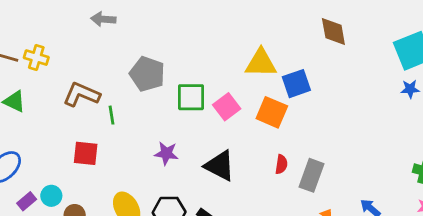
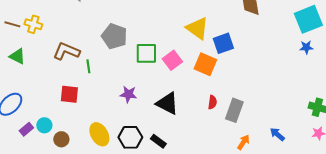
yellow triangle: (261, 63) -> (197, 28), turned 35

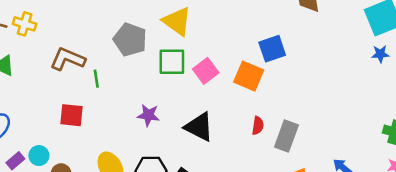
yellow triangle: (197, 28) -> (177, 21), moved

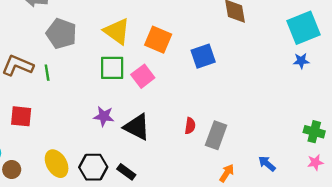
gray pentagon: (130, 40) -> (61, 34), moved
orange square: (249, 76) -> (158, 40), moved
green line: (96, 79) -> (47, 73), moved
purple star: (148, 115) -> (104, 116), moved

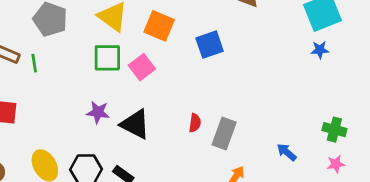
blue arrow: (267, 164) -> (287, 152), moved

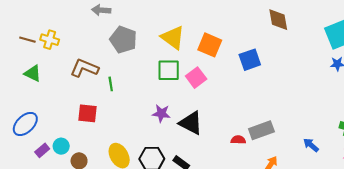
green line: (34, 63) -> (111, 84), moved
red semicircle: (195, 123) -> (238, 140), moved, turned -96
gray rectangle: (224, 134) -> (261, 130), turned 50

